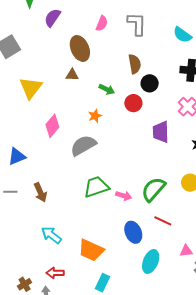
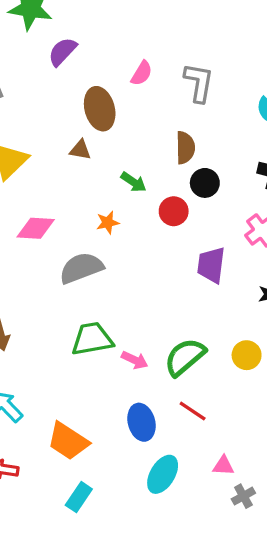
pink diamond: (52, 126) -> (36, 228), turned 45

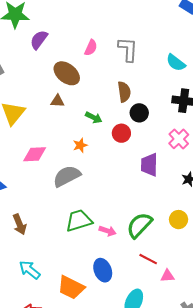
brown ellipse: (100, 109) -> (67, 73), turned -30
blue ellipse: (141, 422) -> (103, 270), moved
pink triangle: (223, 466) -> (167, 276), moved

